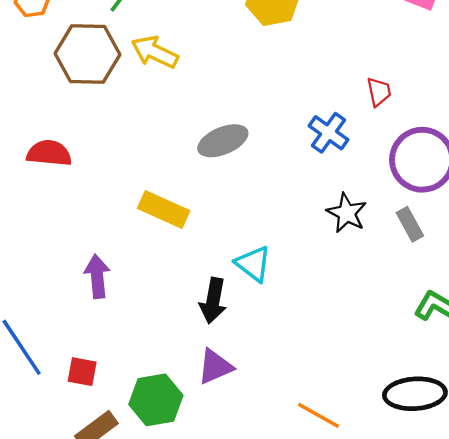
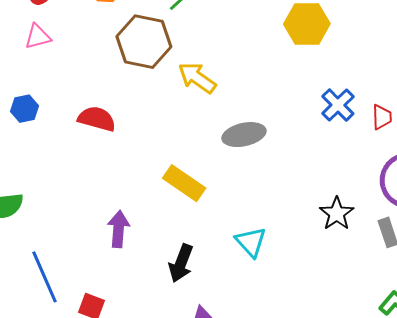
yellow arrow: (155, 52) -> (197, 78), moved
blue cross: (328, 133) -> (338, 105), moved
black arrow: (213, 301) -> (181, 263), moved

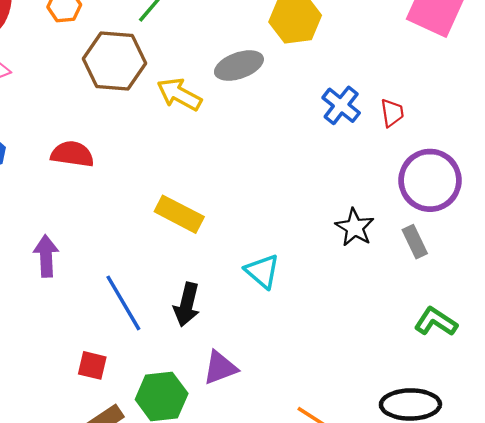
gray ellipse: (244, 135) -> (239, 66), moved
purple arrow: (118, 229) -> (46, 256), moved
blue line: (45, 277) -> (123, 303), moved

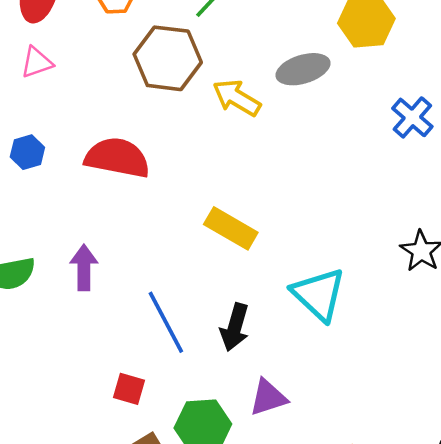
red semicircle: (72, 154) -> (117, 158), size x1.4
cyan triangle: (262, 271) -> (319, 294), size x1.4

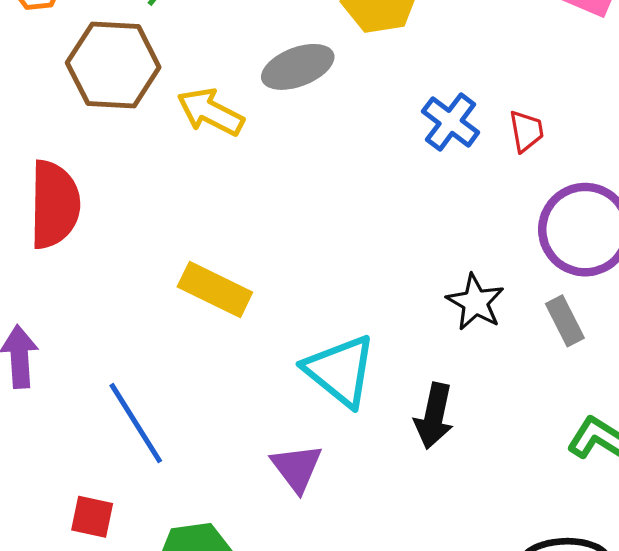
red semicircle: (117, 158) -> (54, 205), turned 84
black arrow: (235, 327) -> (434, 416), moved
purple triangle: (268, 397) -> (297, 468), moved, turned -45

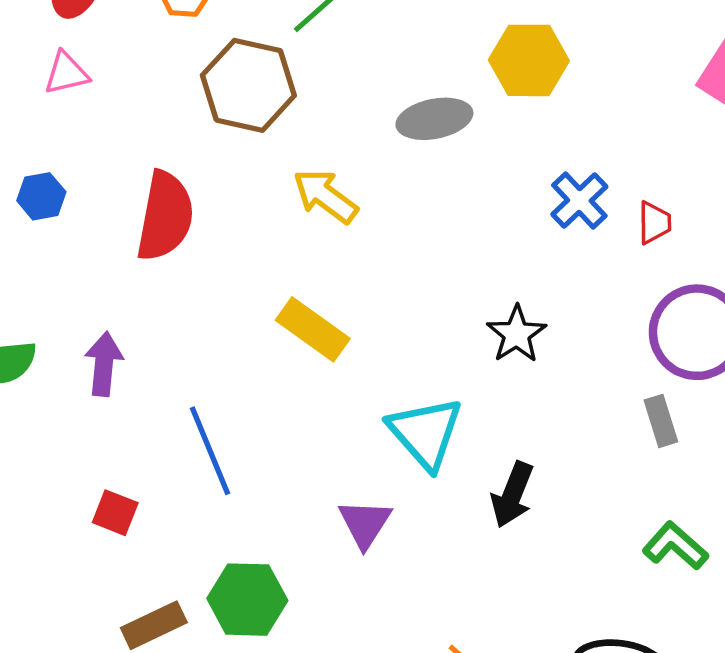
yellow arrow: (210, 112) -> (325, 196), moved
black star: (475, 302) -> (517, 334), moved
red square: (92, 517) -> (115, 513), moved

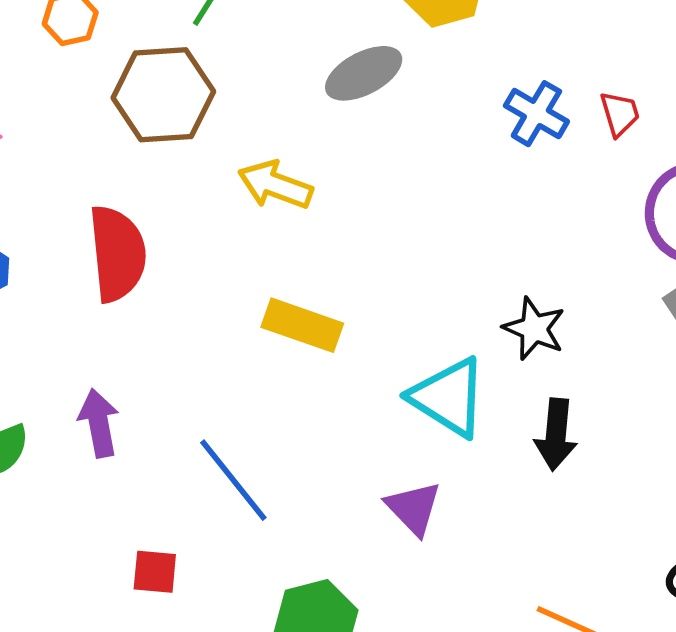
black star: (517, 334) -> (534, 329), moved

